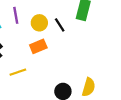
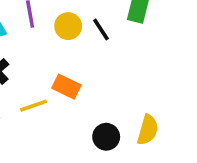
orange rectangle: (38, 46) -> (66, 87), moved, turned 49

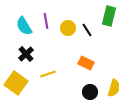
orange rectangle: (66, 87) -> (86, 63), moved

